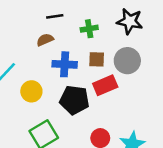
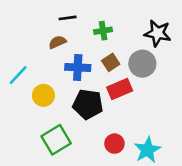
black star: (130, 21) -> (158, 33), moved
brown square: (97, 59) -> (111, 62), turned -35

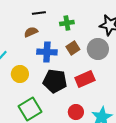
red rectangle: (120, 89) -> (85, 79), moved

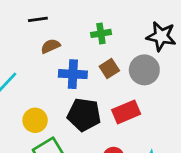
black line: (39, 13) -> (38, 19), moved
yellow circle: (20, 74) -> (35, 120), moved

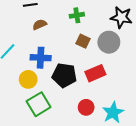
brown square: (109, 68) -> (83, 41), turned -32
blue cross: (73, 74) -> (41, 58), moved

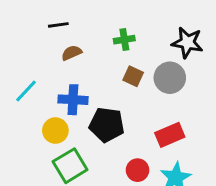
red rectangle: (95, 73) -> (170, 135), moved

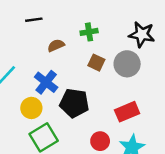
brown semicircle: (72, 53) -> (56, 45), moved
blue cross: (73, 100) -> (46, 82), turned 35

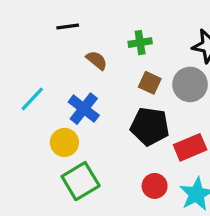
brown semicircle: (56, 45) -> (97, 60), turned 63
black pentagon: (74, 103) -> (150, 126), moved

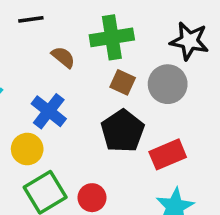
green cross: (140, 43) -> (112, 37), size x1.6
black pentagon: (150, 126) -> (123, 131), turned 30
red circle: (155, 186) -> (92, 198), moved

